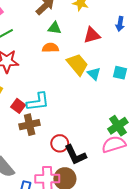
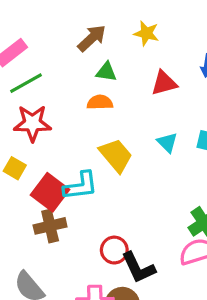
yellow trapezoid: (77, 64) -> (116, 155), moved
red square: (18, 106) -> (50, 192), size x1.6
brown cross: (30, 125) -> (50, 226), moved

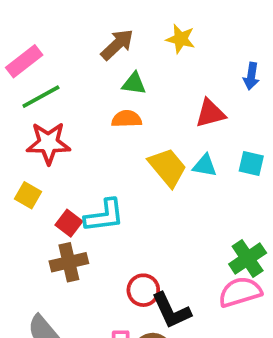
red triangle: (164, 83) -> (210, 113), moved
cyan triangle: (167, 142) -> (205, 165), turned -35
yellow trapezoid: (116, 155) -> (168, 167), moved
red square: (50, 192) -> (69, 223), size x0.6

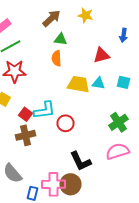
orange semicircle: (127, 119) -> (56, 58), turned -91
yellow trapezoid: (168, 167) -> (78, 84), turned -40
green cross: (248, 259) -> (118, 122), moved
red circle: (143, 290) -> (66, 123), moved

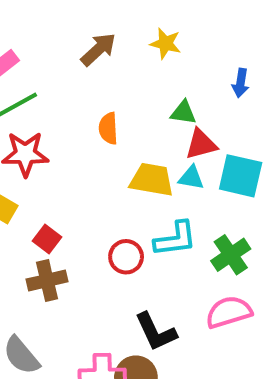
green triangle: (60, 39) -> (183, 113), moved
red triangle: (102, 55) -> (201, 144), moved
cyan square: (124, 82) -> (241, 176), size x1.6
cyan L-shape: (44, 110) -> (175, 239), moved

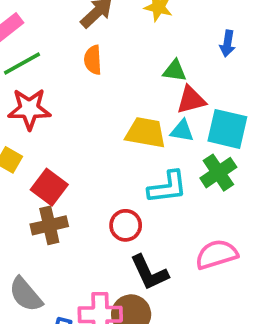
orange semicircle: (108, 128) -> (93, 60), moved
red square: (47, 239) -> (49, 187), size x1.4
green cross: (231, 255) -> (218, 173), moved
red circle: (126, 257) -> (126, 225), moved

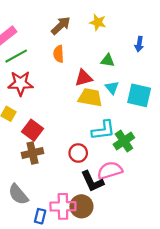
red triangle: (191, 100) -> (84, 78), moved
cyan triangle: (182, 131) -> (112, 88), moved, turned 40
green cross: (218, 173) -> (124, 141), moved
pink semicircle: (217, 254) -> (110, 170), moved

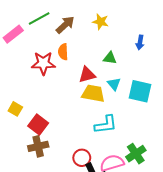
green line: (16, 56) -> (39, 19), moved
red star: (20, 83) -> (43, 63), moved
green cross: (124, 141) -> (136, 154), moved
red circle: (78, 153) -> (82, 158), moved

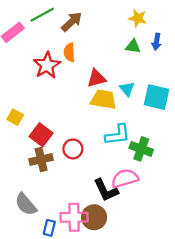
yellow star: (100, 22) -> (138, 18), moved
green triangle: (110, 58) -> (133, 46), moved
red star: (43, 63) -> (47, 65), turned -30
green cross: (136, 154) -> (141, 149), moved, turned -36
red circle: (82, 158) -> (73, 149), moved

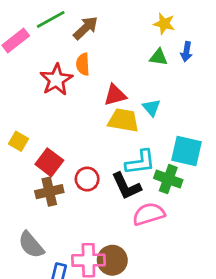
cyan square: (157, 97) -> (186, 151), moved
black L-shape: (106, 190) -> (126, 186), moved

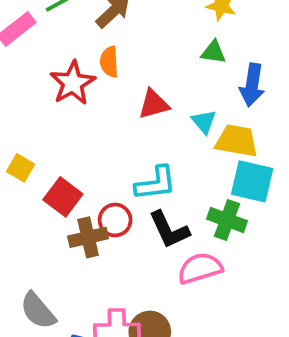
blue arrow: (186, 52) -> (252, 85), moved, size x1.5
yellow trapezoid: (123, 120) -> (237, 141), moved
cyan L-shape: (140, 162) -> (156, 183), moved
brown cross: (49, 192) -> (88, 237), moved

